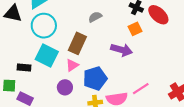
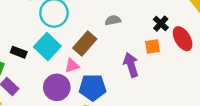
purple arrow: (122, 50) -> (131, 65), turned -140
purple circle: (65, 87) -> (57, 87), size x1.5

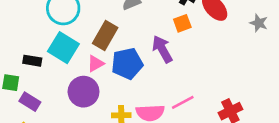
blue pentagon: (93, 87) -> (127, 64), moved

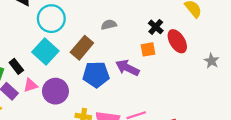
purple arrow: (162, 49) -> (127, 68), turned -45
black rectangle: (32, 61) -> (16, 66), moved, turned 32
pink triangle: (96, 64) -> (30, 85), moved

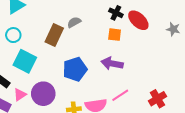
cyan circle: (51, 19) -> (13, 35), moved, size x0.6
brown rectangle: (82, 48) -> (54, 35), moved
orange square: (148, 49) -> (115, 35), turned 32
purple arrow: (127, 68) -> (112, 64), moved

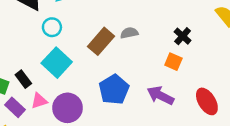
red ellipse: (138, 20) -> (207, 101), moved
blue pentagon: (75, 69) -> (114, 89), turned -30

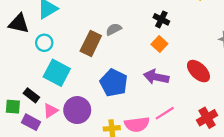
orange square: (173, 62) -> (159, 44), turned 35

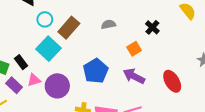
brown rectangle: (91, 43) -> (69, 28), moved
orange square: (159, 44) -> (134, 49), moved

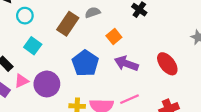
brown rectangle: (69, 28) -> (68, 24), moved
cyan square: (49, 49) -> (33, 46), size x0.7
orange square: (134, 49) -> (114, 36), moved

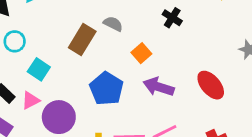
gray semicircle: (93, 12) -> (113, 24), turned 48
cyan circle: (25, 16) -> (15, 41), moved
pink triangle: (21, 81) -> (31, 100), moved

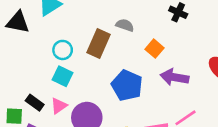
cyan circle: (15, 41) -> (63, 50), moved

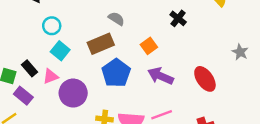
gray semicircle: (125, 25) -> (116, 19), moved
brown rectangle: (98, 43) -> (101, 44), moved, turned 30
cyan circle: (63, 50) -> (52, 26), moved

